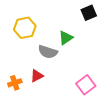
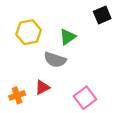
green triangle: (66, 38) -> (68, 37), moved
pink square: (86, 85) -> (85, 98), moved

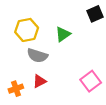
gray semicircle: (55, 60) -> (37, 56), moved
pink square: (85, 98) -> (91, 81), moved

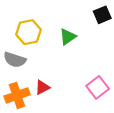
gray semicircle: (37, 56) -> (15, 60), moved
orange cross: (16, 89) -> (17, 95), size x1.5

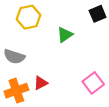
yellow hexagon: (29, 32) -> (28, 17), moved

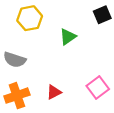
red triangle: (41, 83) -> (54, 92), moved

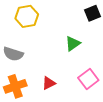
green triangle: (68, 37) -> (73, 44), moved

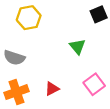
green triangle: (73, 44) -> (77, 47), turned -35

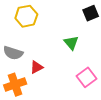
red triangle: (52, 89) -> (36, 67), moved

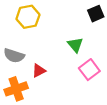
pink square: (87, 77) -> (89, 70), moved

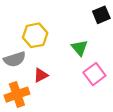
yellow hexagon: (28, 17) -> (35, 35), moved
gray semicircle: (14, 56) -> (15, 59), turned -36

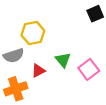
green triangle: (80, 48) -> (63, 60), moved

